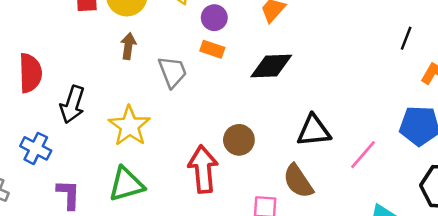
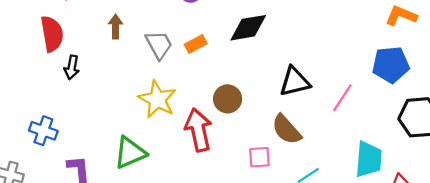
orange rectangle: (212, 49) -> (196, 44), moved, turned -40
red semicircle: (30, 73) -> (52, 34), moved
black arrow: (72, 105) -> (72, 67), moved, size x0.7
yellow star: (129, 126) -> (157, 99), moved

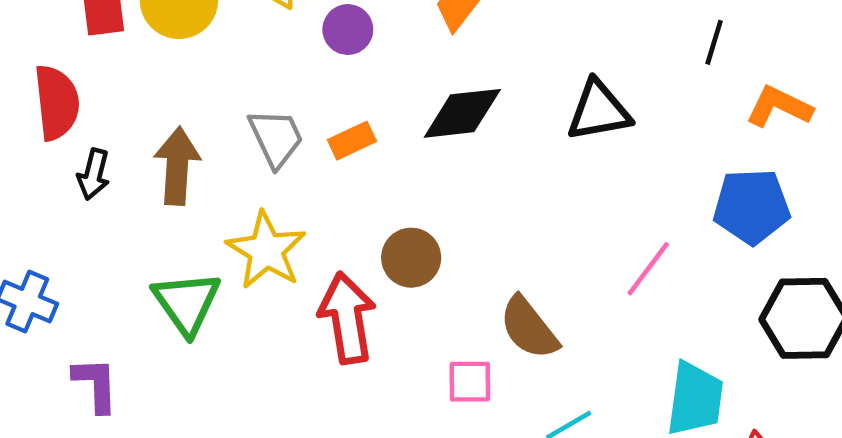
brown arrow: (116, 27) -> (177, 166), moved, size x1.5
black triangle: (295, 82) -> (599, 111), moved
green triangle: (130, 153) -> (187, 303), moved, turned -45

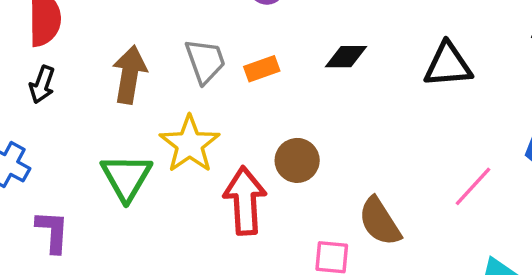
black diamond: (462, 113) -> (346, 57), size x0.7
black arrow: (93, 174) -> (42, 85), moved

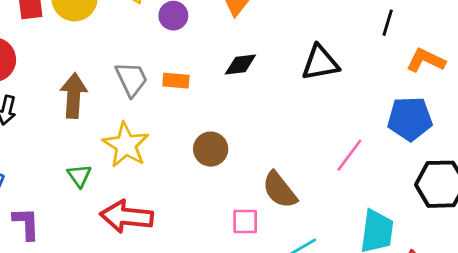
orange rectangle: (262, 69) -> (176, 81), turned 30
green triangle: (126, 177) -> (79, 176), size x0.6
red arrow: (245, 201) -> (127, 217), moved, turned -75

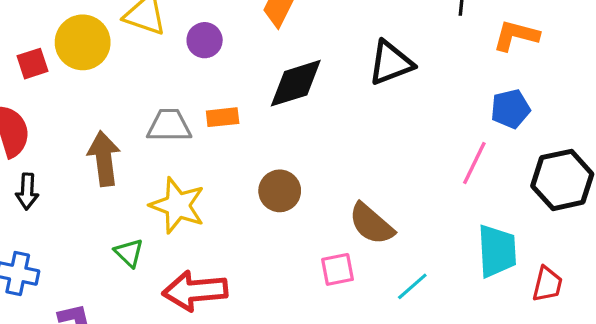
black diamond: (240, 65) -> (296, 83), size x1.5
gray trapezoid: (131, 79) -> (169, 126), turned -54
blue pentagon: (410, 119) -> (510, 109), size x0.7
pink line: (349, 155) -> (474, 163), moved

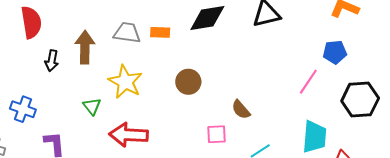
black arrow: (27, 191) -> (52, 61), moved
brown semicircle: (371, 224) -> (241, 110), size x0.7

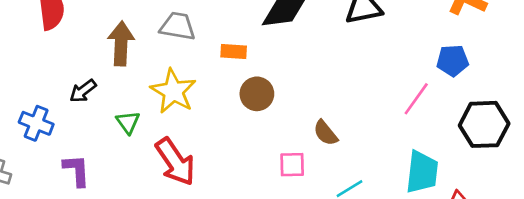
orange rectangle: (160, 32) -> (234, 52), moved
black arrow: (52, 61) -> (83, 91), moved, turned 40
red arrow: (128, 135) -> (175, 162), turned -129

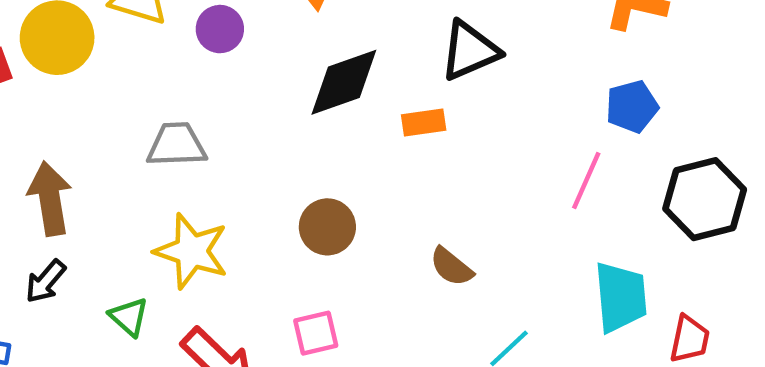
brown arrow: (121, 44) -> (50, 199), moved
orange rectangle: (234, 52) -> (424, 123), moved
pink square: (292, 165) -> (316, 333), moved

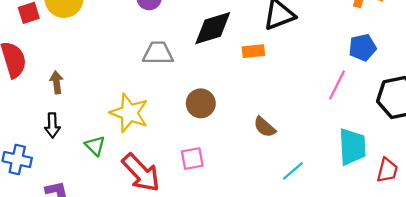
gray trapezoid: (177, 145) -> (158, 53), moved
brown arrow: (50, 199) -> (57, 82), size x0.6
black arrow: (46, 281) -> (52, 125), turned -45

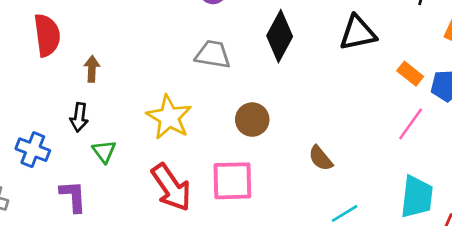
black diamond: (213, 28) -> (280, 36), turned -54
orange rectangle: (253, 51) -> (410, 74), moved, turned 35
green triangle: (95, 146) -> (104, 151), moved
pink square: (192, 159) -> (232, 181), size x1.6

